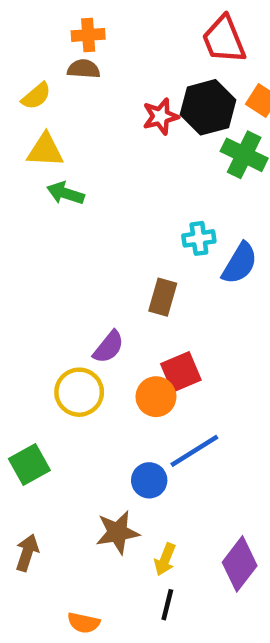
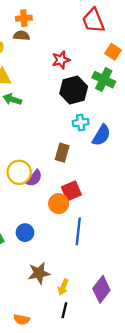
black hexagon: (208, 107) -> (74, 90), moved
yellow circle: (79, 392) -> (19, 172), moved
blue line: (194, 451) -> (78, 231), turned -52
blue circle: (149, 480) -> (25, 233), moved

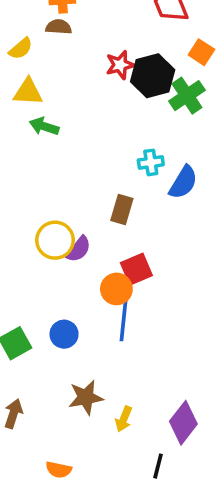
green cross: (104, 80) -> (187, 96), turned 30
black hexagon: (74, 90) -> (153, 76), moved
blue line: (78, 231) -> (124, 320), moved
black line: (64, 310) -> (158, 466), moved

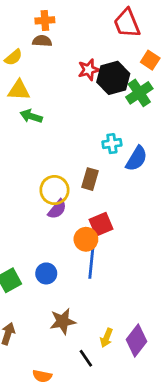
yellow circle: (55, 240) -> (54, 190), moved
yellow arrow: (124, 419) -> (106, 338), moved
black line: (158, 466) -> (86, 358), moved, turned -48

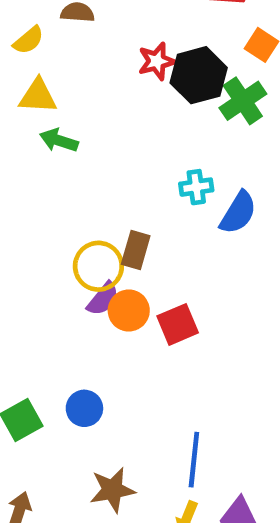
brown rectangle: (90, 179) -> (136, 250), moved
orange circle: (86, 239) -> (129, 310), moved
blue line: (91, 263) -> (194, 460), moved

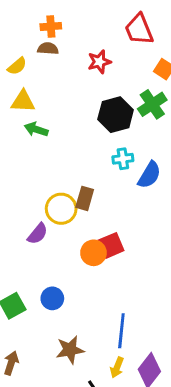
red star: (157, 61) -> (99, 62), moved
black hexagon: (199, 75) -> (116, 115), moved
purple semicircle: (103, 299) -> (38, 234), moved
orange circle: (129, 310) -> (93, 253), moved

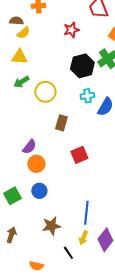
brown semicircle: (48, 49) -> (16, 21), moved
yellow semicircle: (17, 66) -> (23, 33), moved
green arrow: (36, 129) -> (21, 82), moved, turned -49
yellow circle: (61, 209) -> (45, 92), moved
orange circle: (93, 253) -> (36, 164), moved

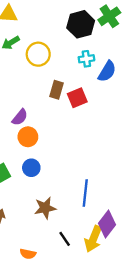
red square: (79, 155) -> (77, 98), moved
yellow arrow: (83, 238) -> (93, 239), moved, size x1.6

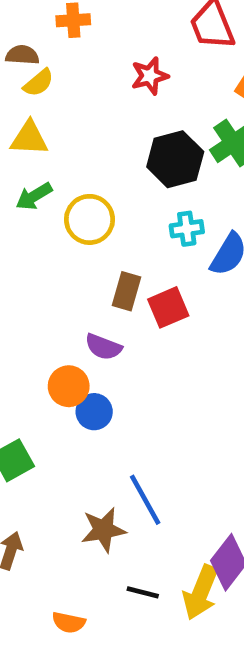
purple semicircle: (20, 117) -> (103, 347), moved, turned 72
blue circle: (31, 168) -> (94, 412), moved
blue line: (85, 193) -> (145, 500), moved, turned -35
black line: (65, 239) -> (143, 592), turned -42

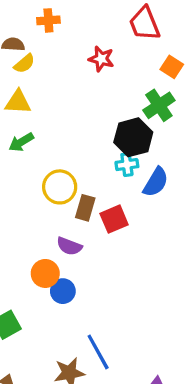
red star: (150, 76) -> (101, 59), turned 30
black hexagon: (175, 159) -> (133, 137), moved
yellow circle: (90, 219) -> (60, 187), moved

